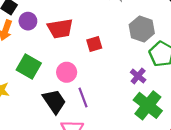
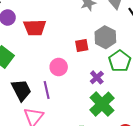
red square: (94, 44) -> (82, 45), moved
pink circle: (67, 72) -> (59, 67), moved

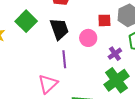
pink circle: (59, 67) -> (88, 38), moved
black trapezoid: (21, 90) -> (59, 29), moved

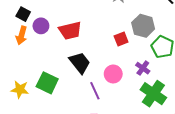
green square: (26, 21) -> (47, 83), moved
pink circle: (88, 38) -> (113, 74), moved

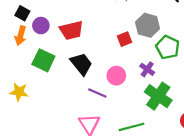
green square: (47, 83) -> (43, 60), moved
purple line: (95, 91) -> (97, 93), turned -42

